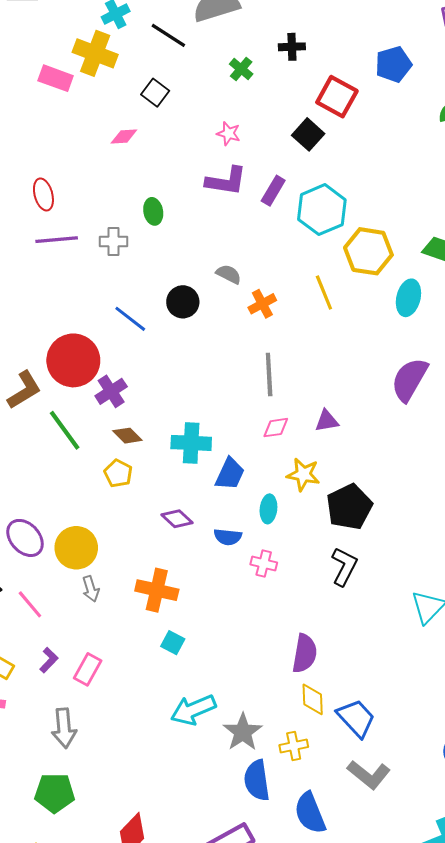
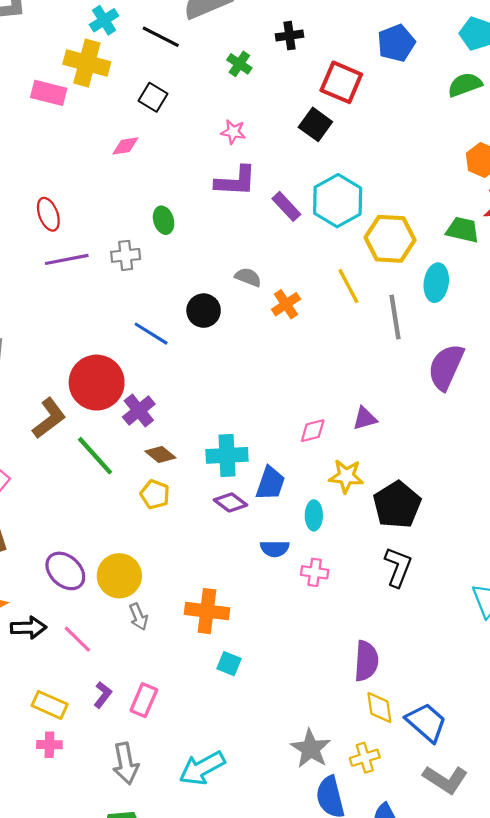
purple rectangle: (273, 191) -> (286, 206), moved, turned -68
gray line: (269, 374) -> (395, 317), moved
purple diamond: (177, 519) -> (230, 502), moved
cyan arrow: (193, 710) -> (202, 768), moved

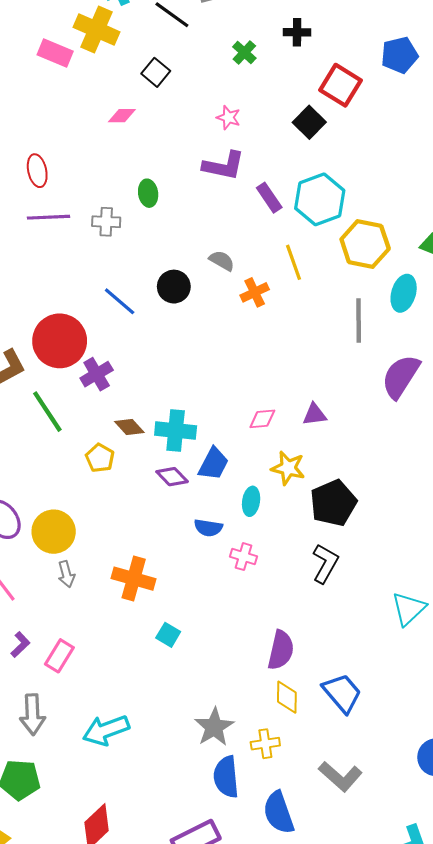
yellow line: (348, 286) -> (293, 262), moved
brown diamond: (160, 454) -> (129, 427), moved
cyan square: (229, 664) -> (168, 635), moved
blue trapezoid: (426, 722) -> (342, 693), moved

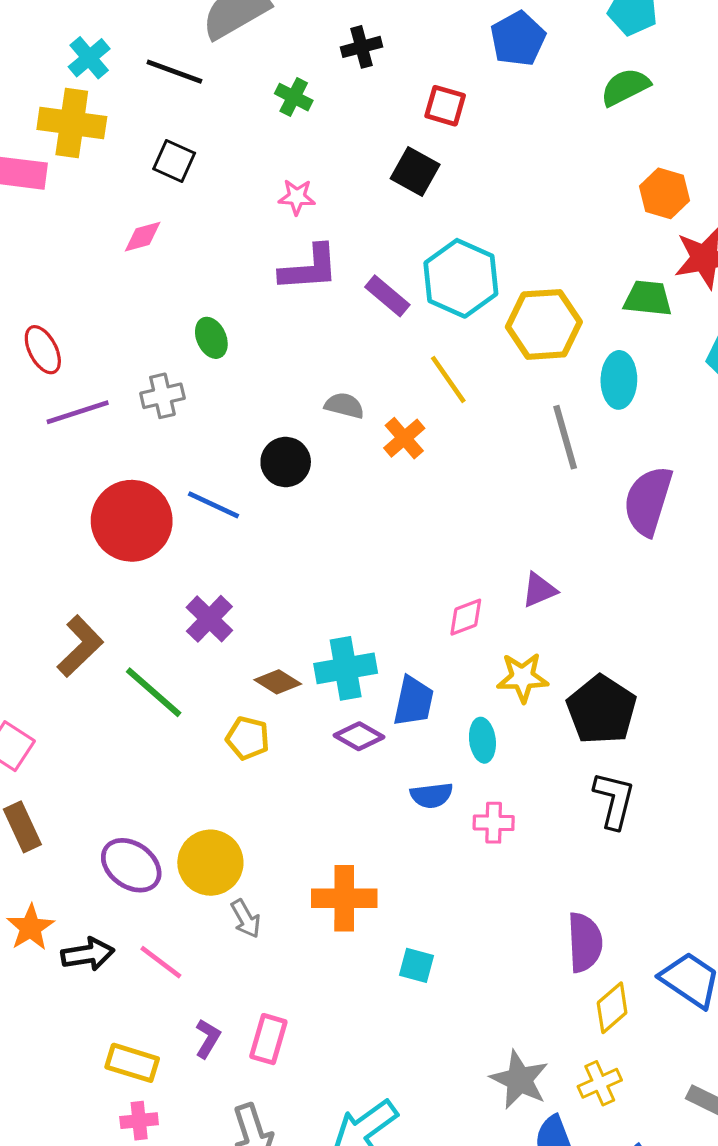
red square: (340, 85) -> (445, 106), size x0.7
red circle: (60, 341) -> (132, 521), moved
yellow diamond: (287, 697) -> (612, 1008), turned 64

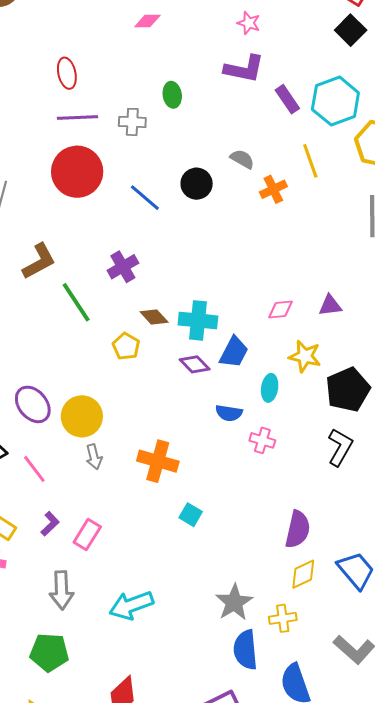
black square: (415, 172) -> (351, 30), moved
red circle: (132, 521) -> (77, 172), moved

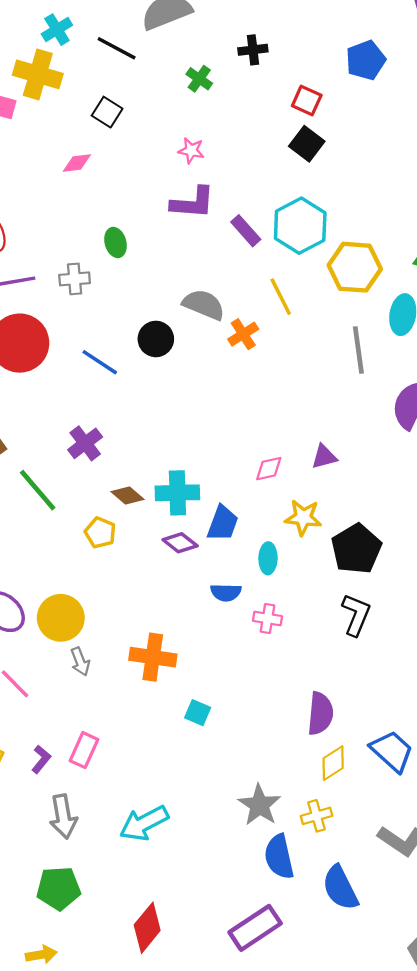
gray semicircle: (242, 159) -> (204, 305), size x1.5
purple L-shape: (50, 524) -> (41, 759), moved

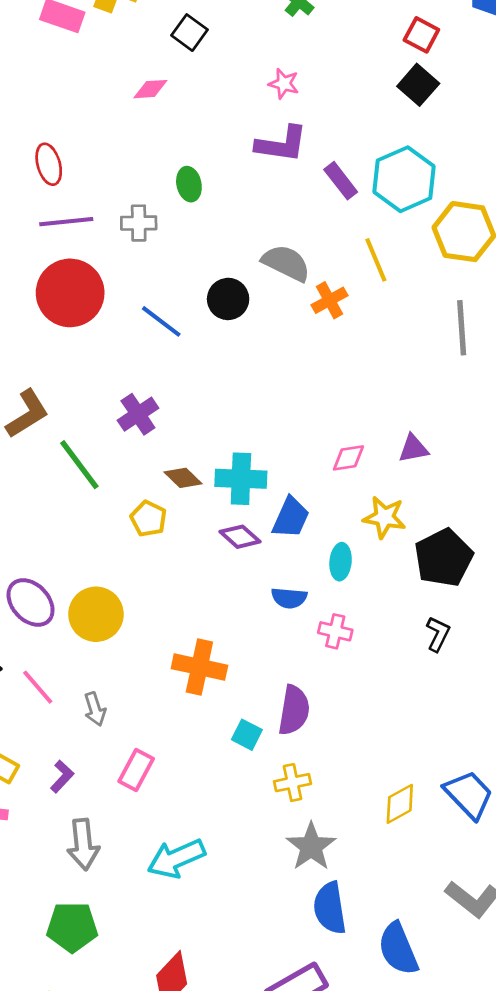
black L-shape: (356, 615) -> (438, 634), size x0.7
gray arrow: (80, 662) -> (95, 709), moved
purple semicircle: (320, 713) -> (294, 710), moved
pink rectangle: (84, 750) -> (136, 770), moved
yellow cross: (317, 816) -> (293, 783), moved

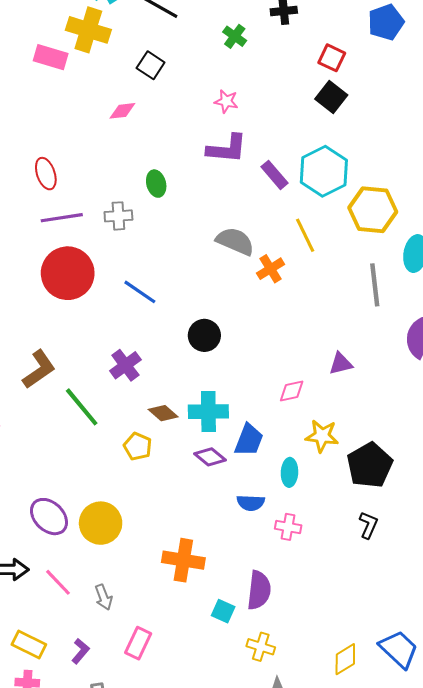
black circle: (228, 299) -> (204, 335), moved
purple triangle: (413, 448) -> (341, 364), moved
yellow cross: (293, 783) -> (261, 647), turned 32

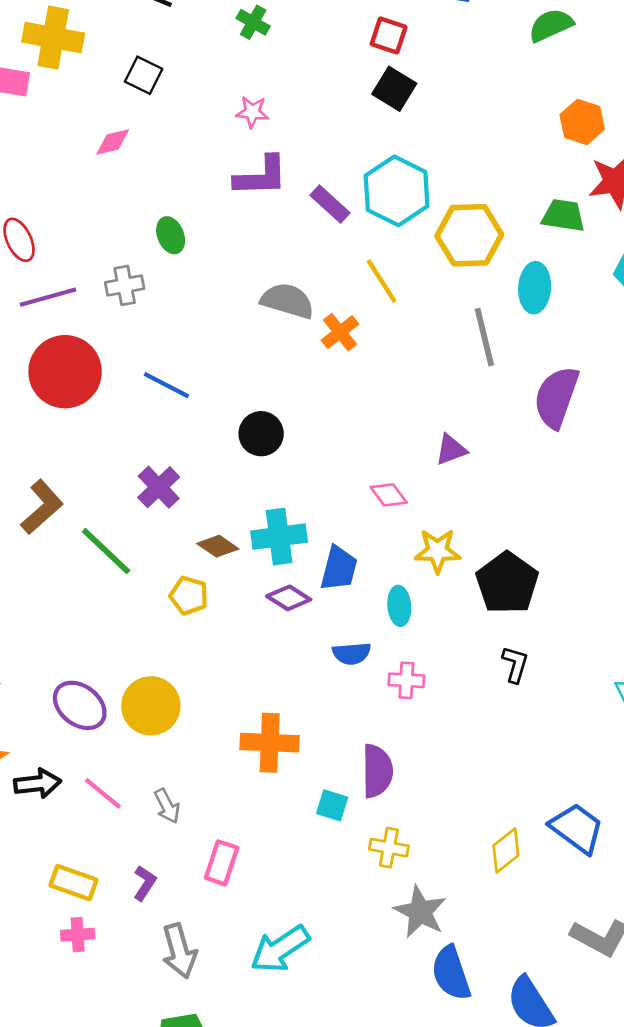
pink diamond: (292, 391) -> (389, 495), turned 72

